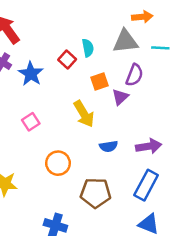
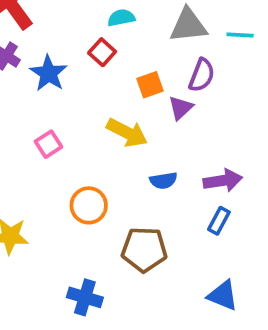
cyan semicircle: (88, 48) -> (121, 18), moved, turned -90
yellow arrow: (84, 114) -> (127, 133), turned -32
blue rectangle: (146, 185) -> (219, 221), moved, size x0.6

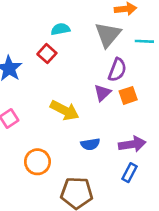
gray triangle: (188, 25) -> (108, 35), turned -44
orange square: (150, 85) -> (128, 95), moved

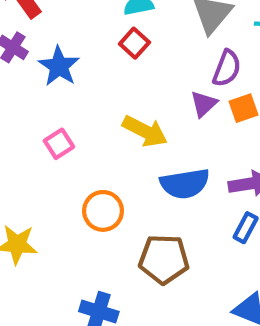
red square: (47, 54) -> (134, 43), moved
blue semicircle: (90, 144) -> (185, 184), size x1.6

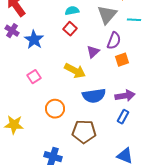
purple triangle: (204, 104) -> (93, 52), moved

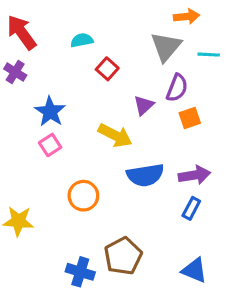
cyan semicircle: (72, 11) -> (82, 40), moved
blue star: (34, 40) -> (50, 112), moved
brown pentagon: (84, 132) -> (123, 256), moved, turned -30

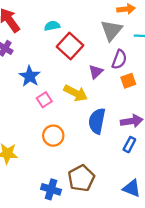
red square: (107, 69) -> (70, 46), size x1.6
pink square: (50, 145) -> (44, 100), moved
blue semicircle: (145, 175) -> (97, 121), turned 110

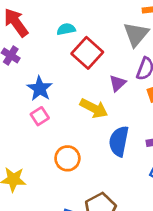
pink square: (44, 100) -> (40, 116), moved

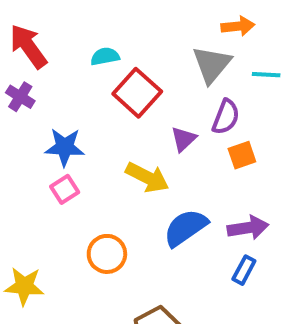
blue star: (40, 88) -> (65, 147), turned -30
blue semicircle: (119, 141) -> (186, 228), turned 44

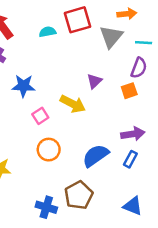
red square: (137, 93) -> (78, 20), moved, turned 32
purple semicircle: (226, 117) -> (139, 68), moved
pink square: (65, 189) -> (40, 116), moved
blue semicircle: (186, 228) -> (96, 156), moved

